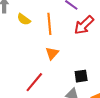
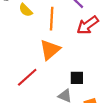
orange triangle: (52, 53) -> (50, 50), size x1.5

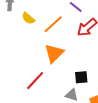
orange line: (52, 19) -> (53, 24), turned 50

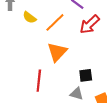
red line: (35, 81) -> (39, 81), turned -35

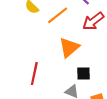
orange triangle: (57, 52) -> (69, 47), moved

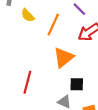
orange line: (58, 15) -> (53, 25), turned -30

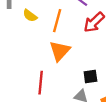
orange triangle: (63, 57) -> (60, 51), moved

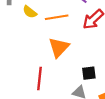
orange line: (57, 21) -> (57, 17), turned 65

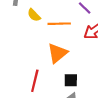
black square: (89, 73) -> (71, 80), moved

